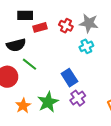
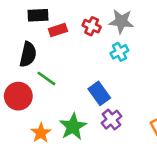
black semicircle: (16, 45) -> (28, 54), turned -60

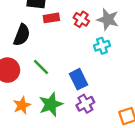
green line: (46, 78) -> (41, 67), moved

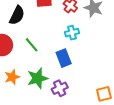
cyan cross: (102, 46) -> (72, 33), moved
purple cross: (85, 104) -> (60, 88), moved

